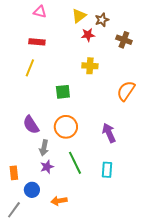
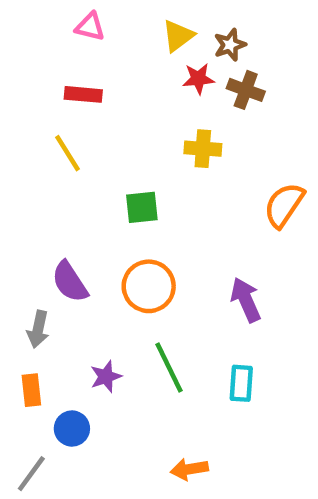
brown cross: (124, 40) -> (246, 90), moved
yellow line: (30, 68) -> (67, 153), turned -54
gray arrow: (44, 148) -> (38, 329), moved
orange arrow: (59, 201) -> (189, 469), moved

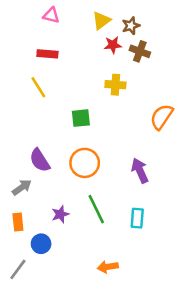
gray arrow: (38, 329) -> (22, 187), turned -138

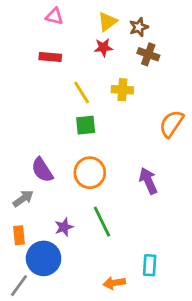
red star: (113, 45) -> (103, 48), moved
yellow line: (38, 87) -> (82, 92), moved
cyan rectangle: (137, 218) -> (150, 265), moved
blue circle: (41, 244) -> (44, 258), size x1.6

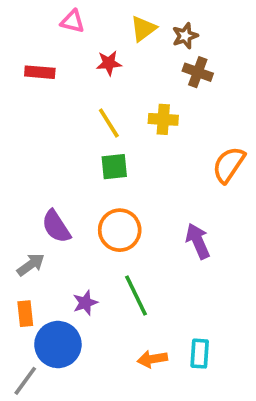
red star: (103, 48) -> (109, 63), moved
red rectangle: (50, 57) -> (40, 72), moved
orange arrow: (114, 283) -> (152, 359), moved

